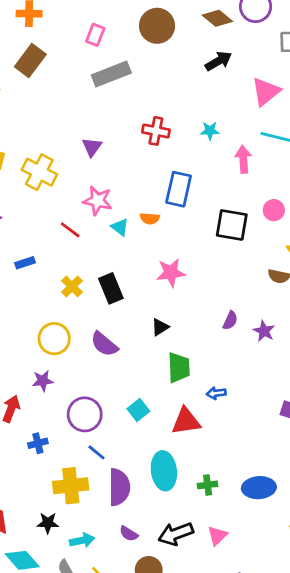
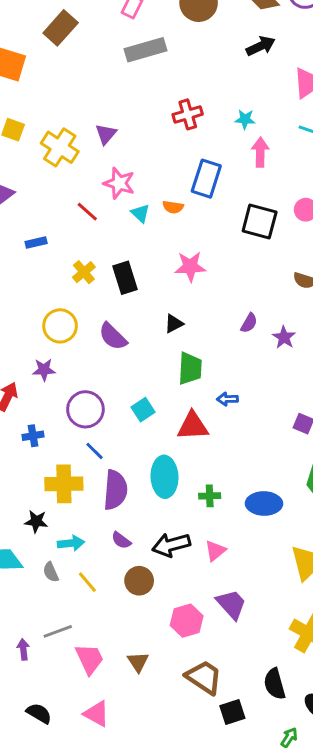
red cross: (156, 131) -> (188, 114), turned -32
purple triangle: (92, 147) -> (106, 134), moved
pink arrow: (243, 159) -> (260, 152), moved

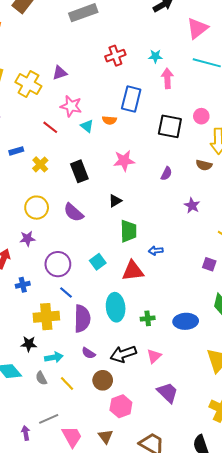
purple triangle: (106, 134) -> (60, 73), turned 35
yellow cross: (84, 272) -> (40, 164), moved
purple semicircle: (249, 323) -> (166, 174), moved
pink hexagon: (187, 621) -> (121, 406), moved

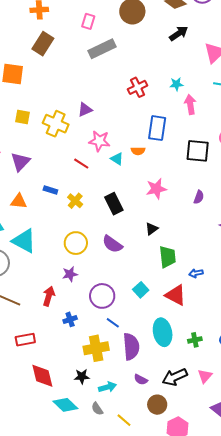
blue rectangle: (16, 151) -> (50, 190), turned 40
red triangle: (133, 271) -> (176, 295), turned 40
yellow line: (67, 384) -> (124, 420), moved

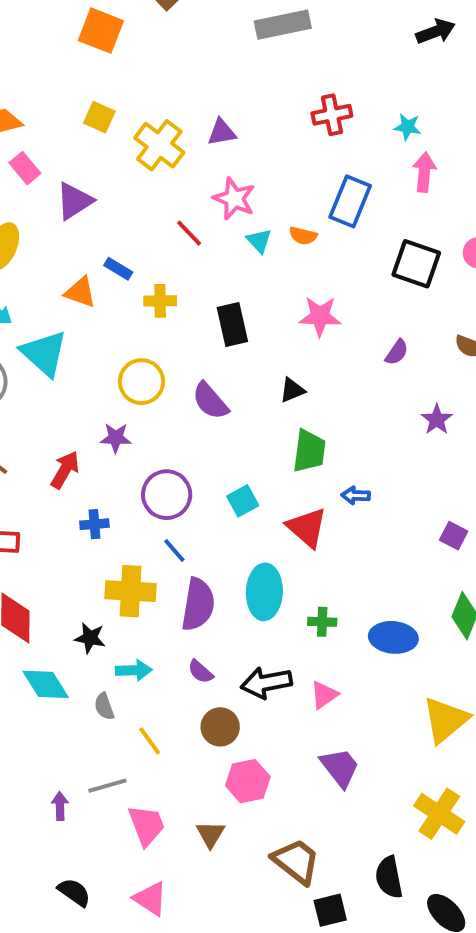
orange triangle: (19, 201) -> (80, 292), moved
yellow cross: (75, 201) -> (160, 301), turned 35

